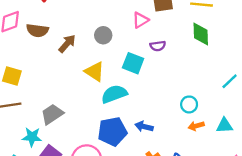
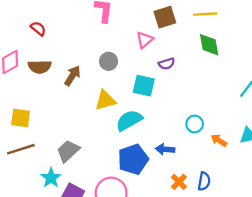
yellow triangle: (95, 72) -> (105, 100), turned -40
cyan circle: (189, 104) -> (195, 124), moved
orange arrow: (196, 126) -> (219, 140), turned 56
cyan star: (32, 137) -> (51, 178), turned -30

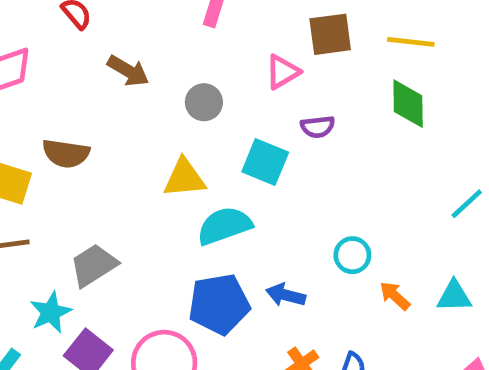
brown semicircle: (40, 67) -> (66, 153), moved
brown arrow: (72, 76) -> (128, 71), moved, turned 78

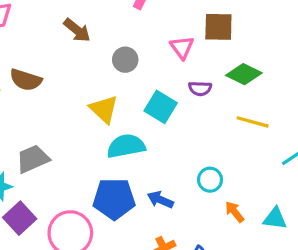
yellow line: (411, 42) -> (253, 122), moved
pink triangle: (282, 72) -> (182, 47), turned -45
green diamond: (408, 104) -> (244, 74), moved, turned -72
yellow triangle: (184, 178) -> (104, 109), turned 40

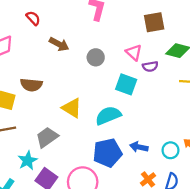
pink triangle: (182, 47) -> (134, 52), moved
yellow triangle: (104, 109) -> (72, 108), moved
cyan circle: (210, 180) -> (171, 150), moved

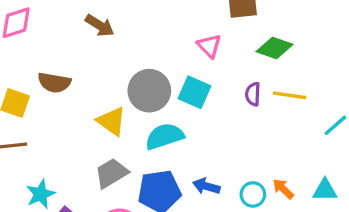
gray circle: (96, 57) -> (149, 91), moved, size x1.6
purple semicircle: (150, 66) -> (253, 94), moved, turned 98
gray trapezoid: (47, 137) -> (111, 173), moved

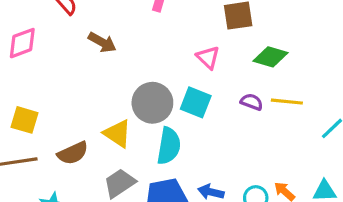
brown semicircle: (54, 83) -> (73, 153), moved, turned -32
purple semicircle: (253, 94) -> (252, 102), turned 110
cyan semicircle: (165, 136) -> (169, 146), turned 120

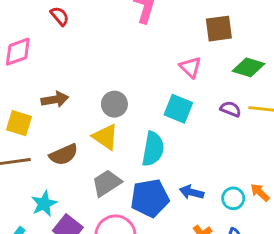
brown arrow: (102, 42) -> (55, 99), moved, turned -40
gray circle: (152, 103) -> (114, 104), moved, size x0.7

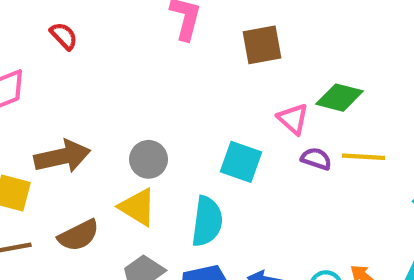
brown square: (219, 29) -> (262, 45), moved
pink triangle: (190, 67) -> (293, 119), moved
brown arrow: (55, 99) -> (62, 156), size x1.4

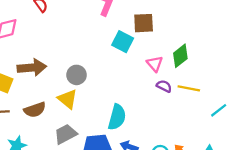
green diamond: (339, 98) -> (180, 56), turned -60
cyan square: (241, 162) -> (123, 42), moved
cyan semicircle: (207, 221) -> (117, 117), moved

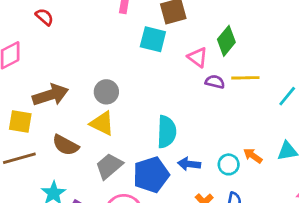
brown semicircle: (35, 110) -> (66, 145), turned 60

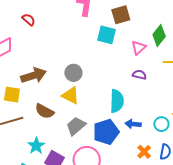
pink triangle: (198, 57) -> (139, 48), turned 42
purple semicircle: (215, 82) -> (139, 75), moved

